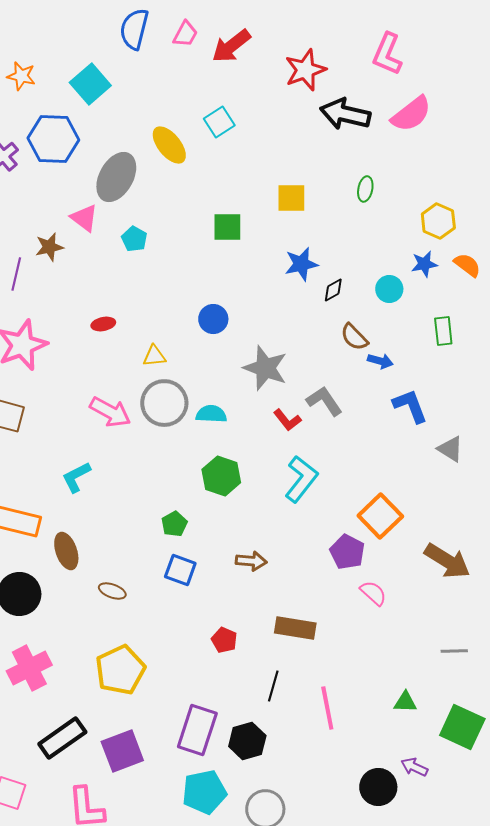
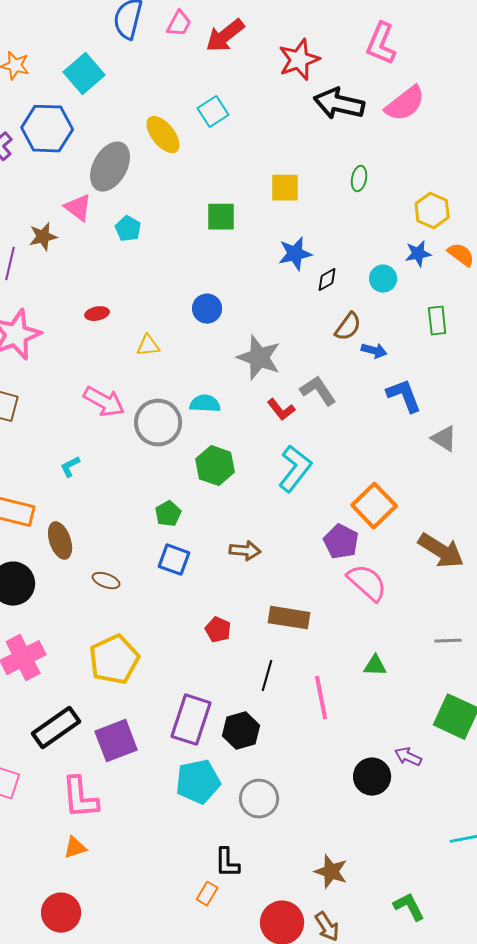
brown semicircle: (354, 337) -> (348, 327), turned -100
gray circle: (164, 403) -> (158, 423), moved
cyan L-shape: (76, 477) -> (70, 467), size x0.7
pink semicircle: (373, 593) -> (367, 583), size x1.5
green triangle: (405, 702) -> (375, 666), moved

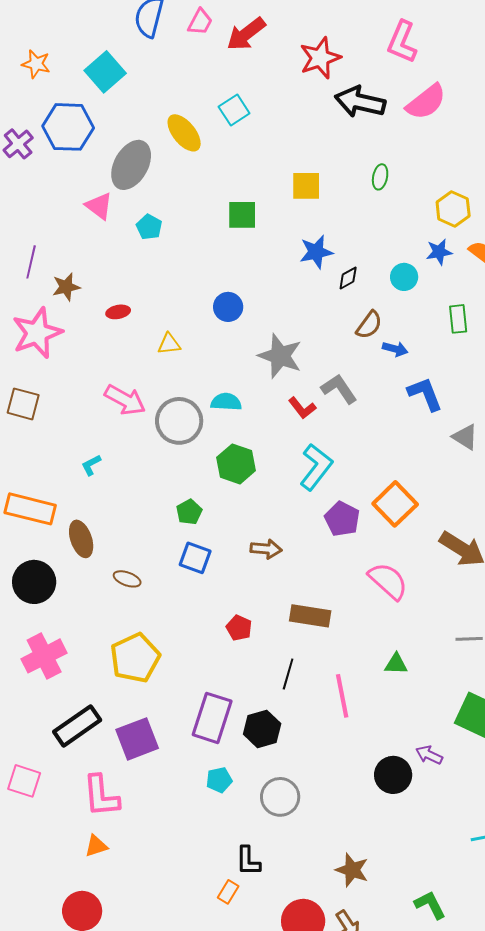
brown star: (43, 237) -> (66, 287), moved
purple pentagon: (341, 542) -> (342, 519), moved
cyan pentagon: (198, 782) -> (219, 780), size x0.6

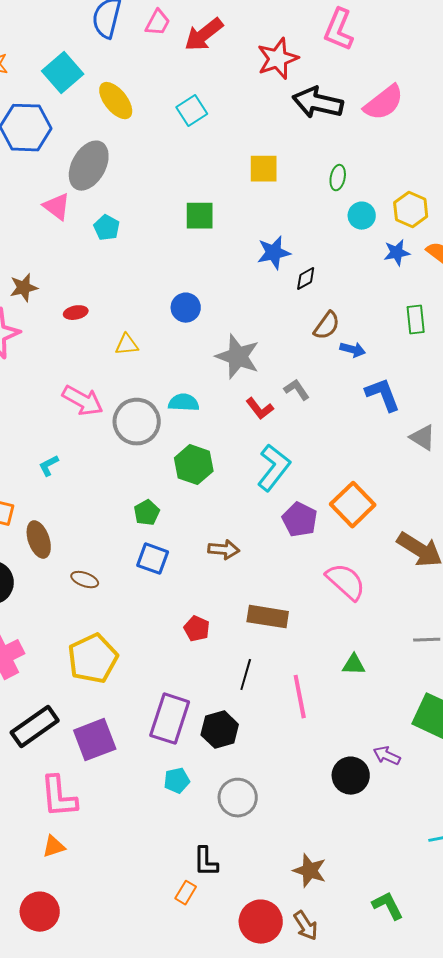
pink L-shape: (402, 42) -> (339, 30), moved
yellow ellipse: (184, 133) -> (116, 101), moved
yellow square: (306, 186) -> (264, 169), moved
cyan circle: (404, 277) -> (362, 216), moved
gray L-shape: (339, 389) -> (297, 390), size x0.7

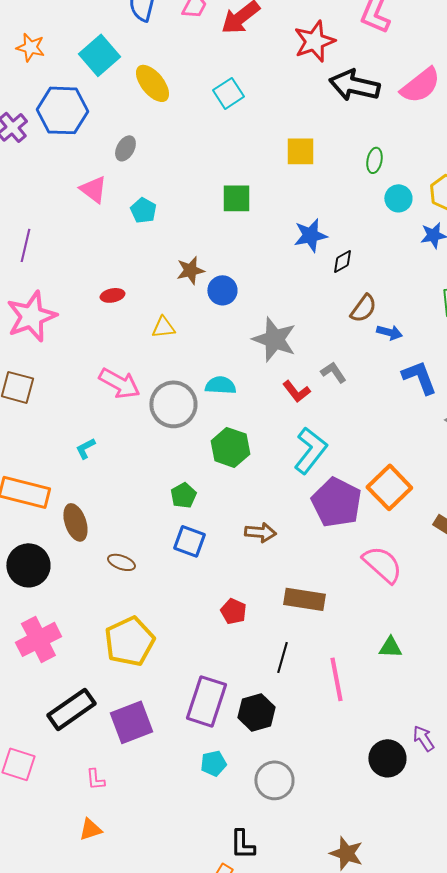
gray ellipse: (89, 166) -> (125, 148), size x0.5
brown star: (24, 288) -> (190, 270), moved
purple pentagon: (300, 520) -> (336, 502), size x1.4
purple arrow: (387, 756) -> (423, 738), turned 32
pink L-shape: (59, 797) -> (95, 779), size x0.5

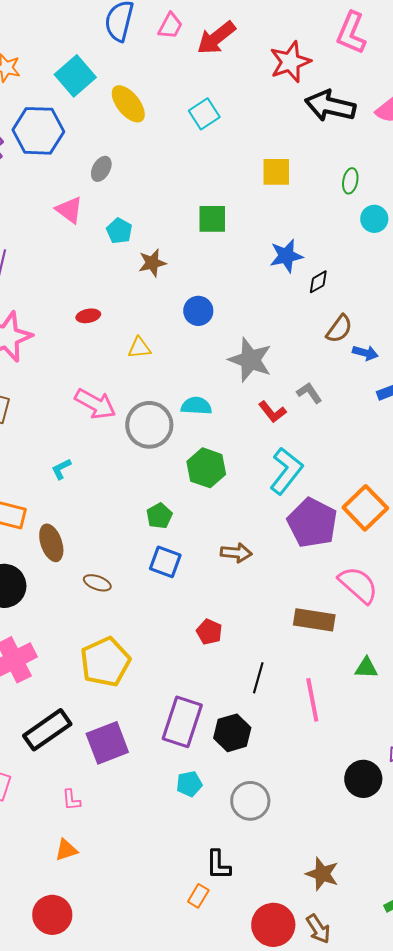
brown star: (190, 270) -> (152, 263), moved
brown rectangle: (304, 599) -> (314, 620), moved

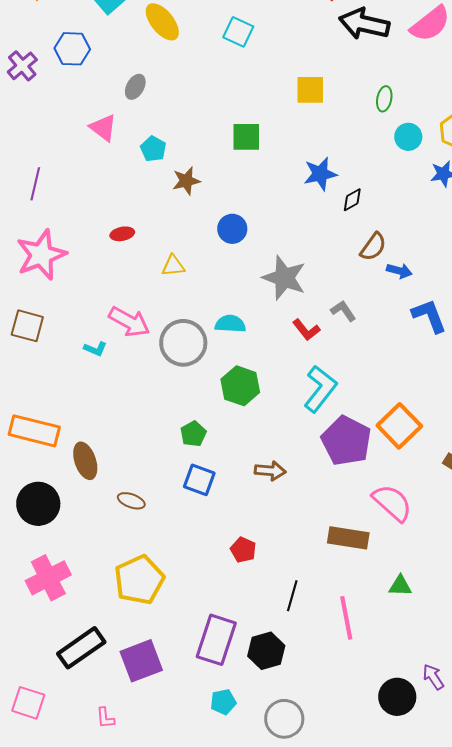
cyan square: (204, 114) -> (238, 32), turned -32
blue hexagon: (38, 131) -> (72, 49), size x0.7
cyan L-shape: (61, 469) -> (95, 349), moved, turned -130

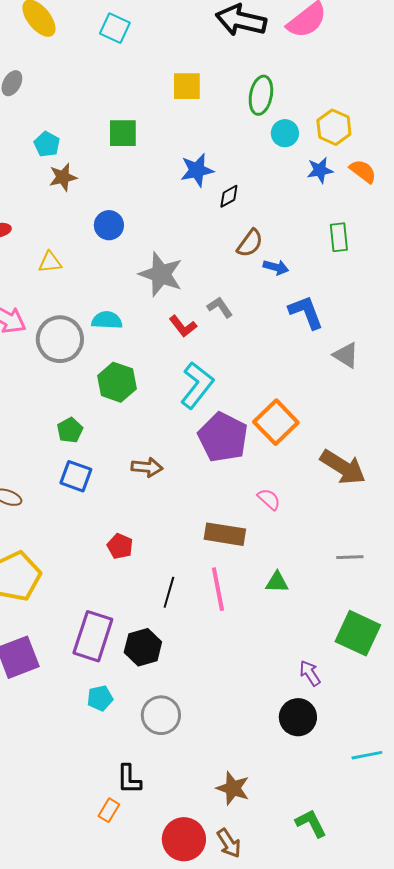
green ellipse: (384, 99) -> (261, 95), size x1.5
cyan pentagon: (153, 149) -> (47, 144), moved
pink semicircle: (392, 503) -> (269, 499), size x0.6
pink line: (346, 618) -> (218, 589), moved
black circle: (397, 697) -> (298, 717), moved

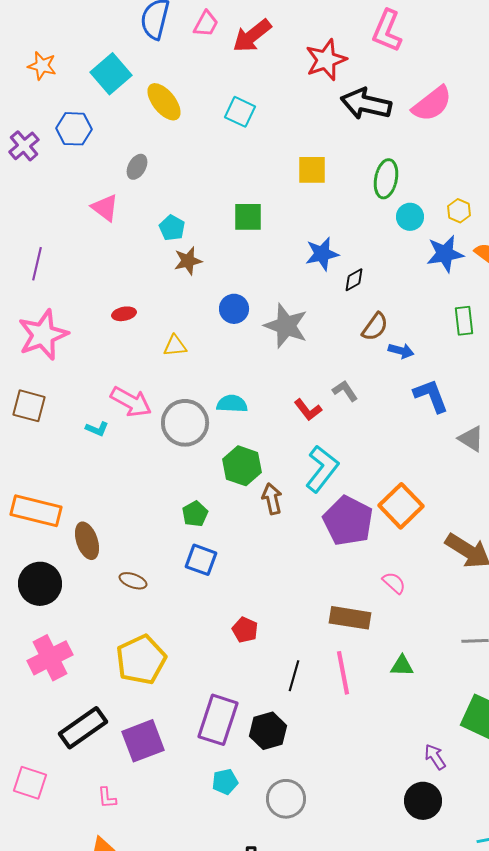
yellow hexagon: (334, 127) -> (459, 211), size x0.7
blue star: (320, 170) -> (445, 254), size x1.4
gray star: (161, 274) -> (286, 326), moved
brown arrow: (147, 467) -> (272, 499), moved, turned -108

